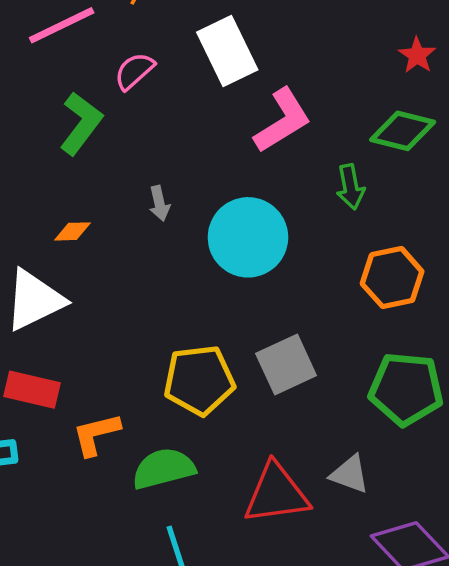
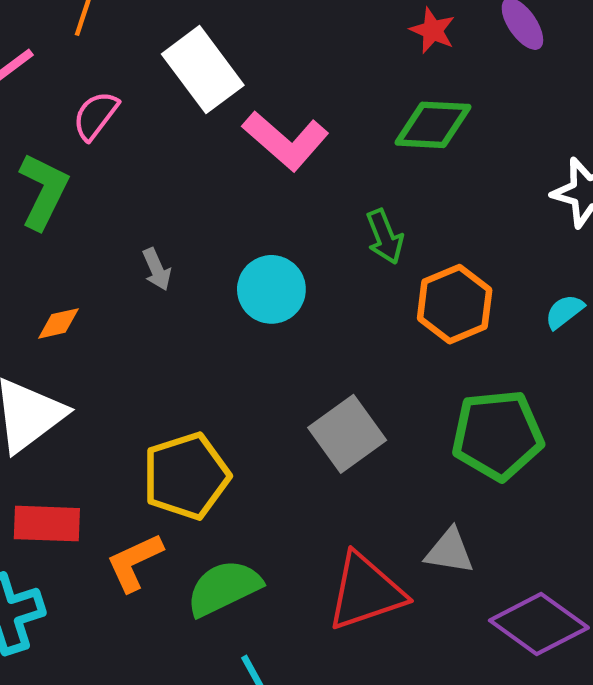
pink L-shape: (282, 121) -> (286, 141), turned 84
green arrow: (350, 187) -> (385, 237), moved
cyan circle: (248, 237) -> (271, 289), size x0.7
yellow pentagon: (199, 380) -> (186, 476), moved

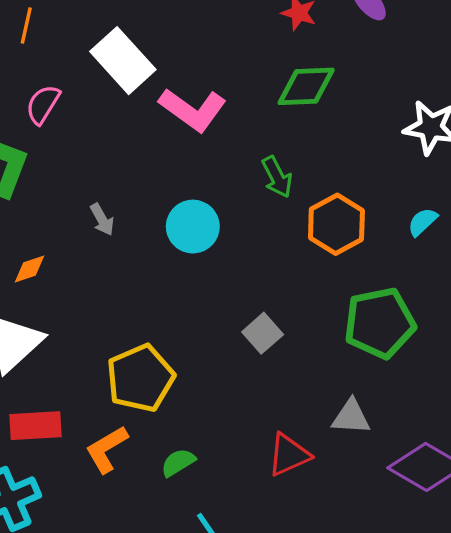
gray square: (347, 434) -> (263, 333), size x0.7
green semicircle: (224, 588) -> (178, 462), size x0.6
red triangle: (366, 592) -> (289, 455), size x0.7

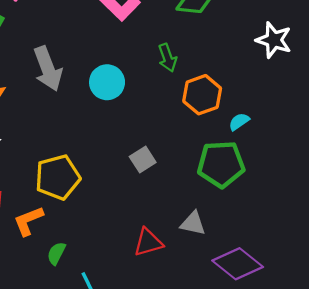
gray arrow: (102, 219) -> (48, 69), size x2.0
cyan semicircle: (423, 222) -> (239, 122), moved
green semicircle: (178, 462) -> (56, 253), moved, turned -40

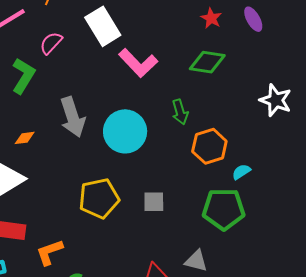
cyan circle: (107, 82) -> (125, 131), size x1.4
gray square: (143, 160) -> (154, 202), turned 30
yellow pentagon: (58, 177) -> (99, 198), moved

